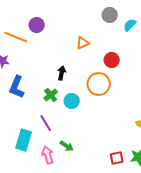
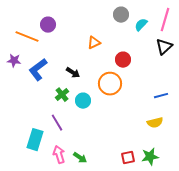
black arrow: (62, 73) -> (73, 73), turned 112
blue L-shape: (17, 87) -> (38, 70), moved, turned 30
green arrow: (67, 146) -> (80, 158), moved

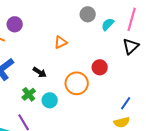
red circle: (123, 60) -> (100, 67), moved
blue line: (161, 96) -> (126, 103), moved, turned -40

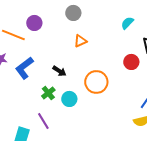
gray circle: (88, 14) -> (73, 13), moved
red circle: (100, 67) -> (131, 62), moved

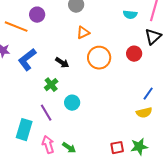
cyan semicircle: (127, 23) -> (130, 15), turned -128
orange circle: (96, 82) -> (99, 58), moved
cyan circle: (69, 99) -> (72, 103), moved

